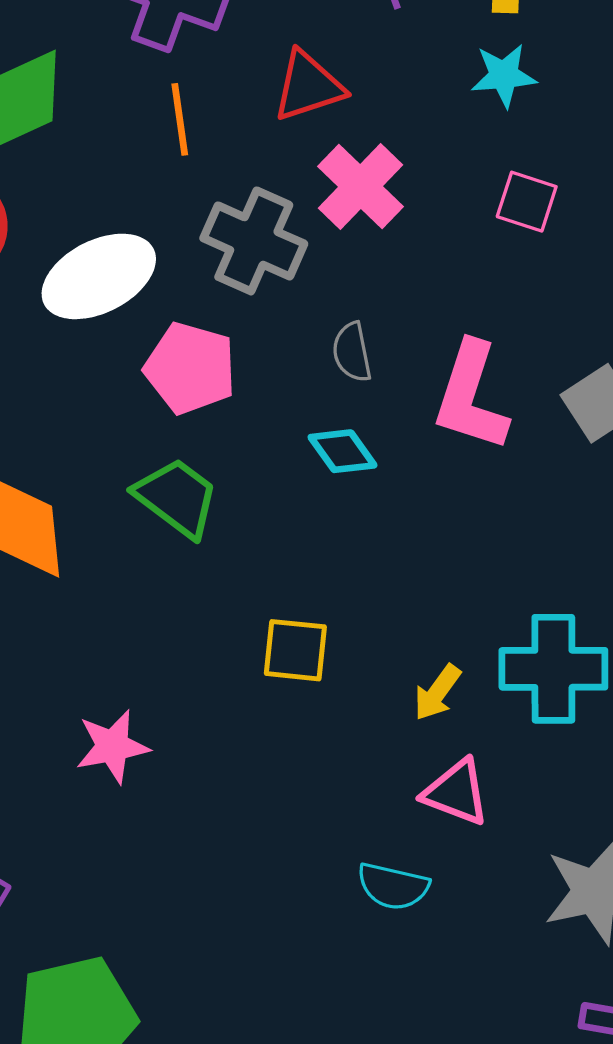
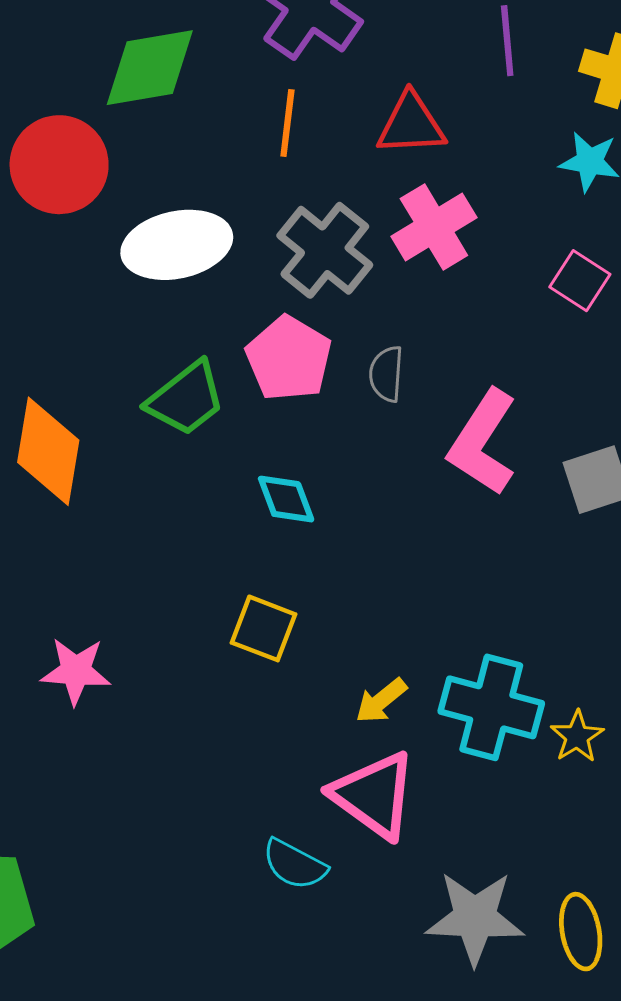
pink pentagon: (190, 368) -> (289, 358), moved
cyan diamond: (343, 451) -> (286, 499), moved
green trapezoid: (177, 498) -> (186, 399), moved, turned 90
pink triangle: (456, 792) -> (374, 795), size x1.4

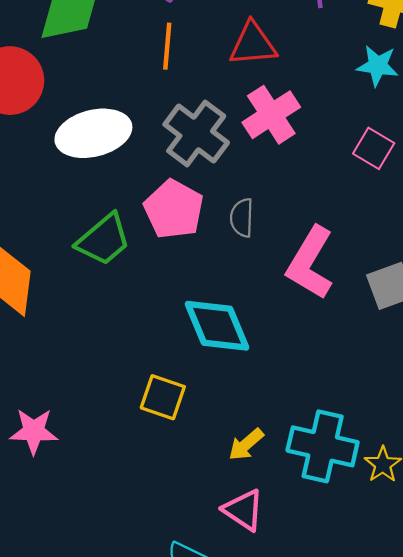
cyan diamond: (286, 499) -> (217, 326), moved, size x1.6
pink triangle: (374, 795) -> (243, 510), size x0.7

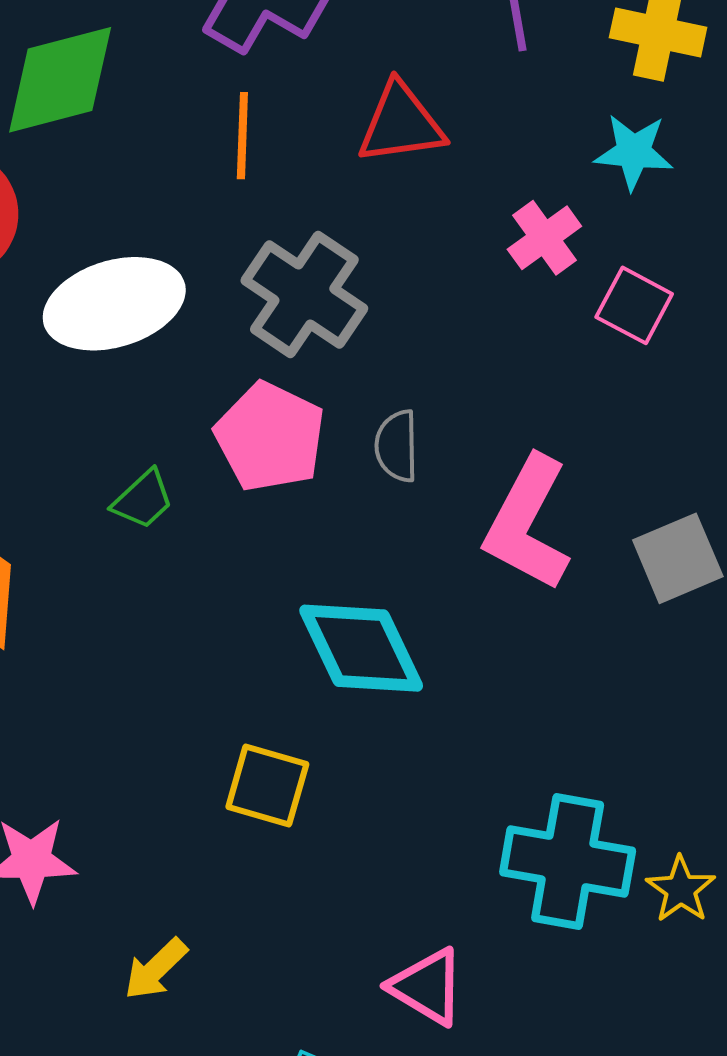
pink cross: (271, 115) -> (544, 238), moved, size x0.7
green trapezoid: (104, 240) -> (143, 500), size x0.6
yellow arrow: (246, 444) -> (156, 969), moved

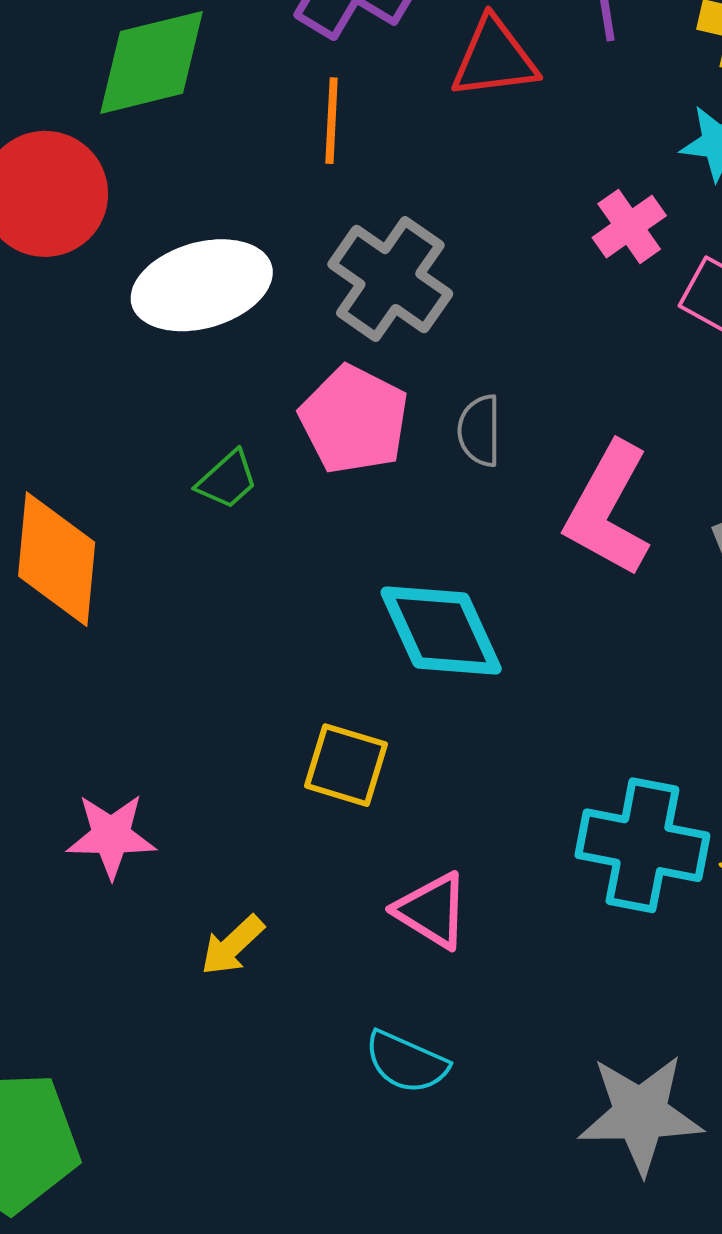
red triangle: (401, 124) -> (494, 58), moved
pink triangle: (427, 987) -> (432, 910), moved

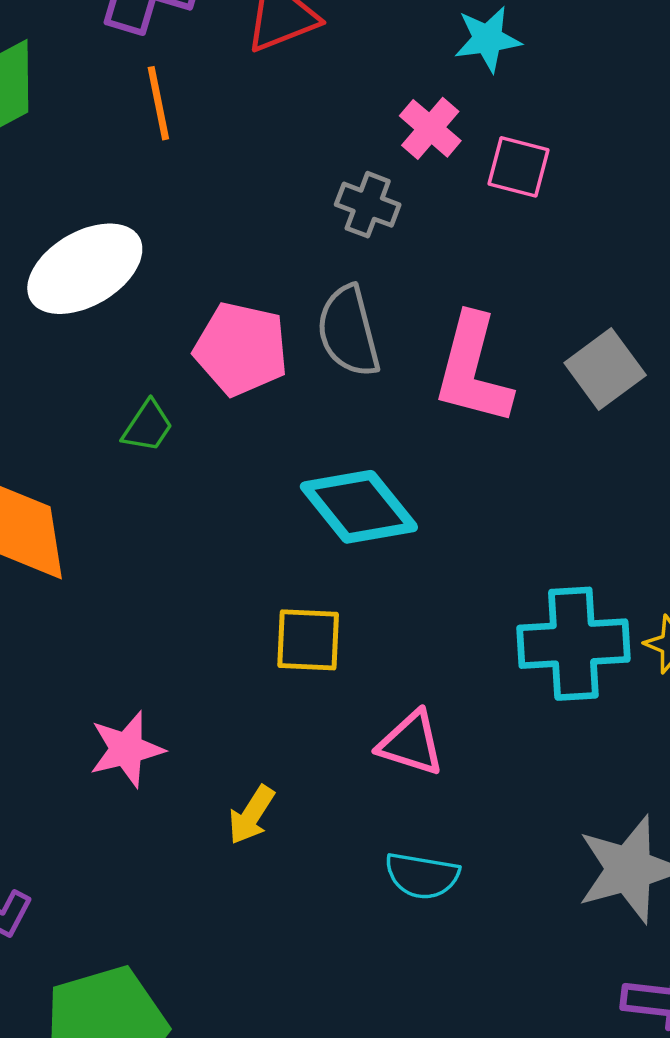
gray cross: (390, 279) -> (368, 205), moved, size x0.6
gray semicircle: (480, 431) -> (349, 331), size x1.5

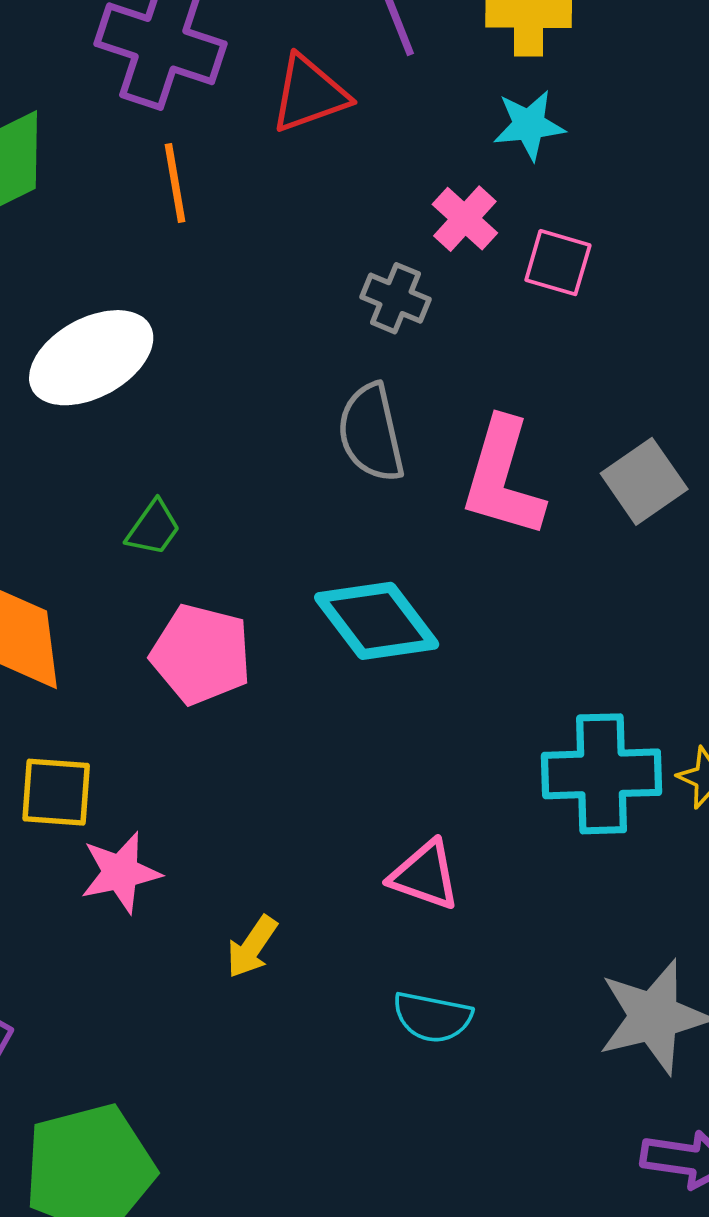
pink pentagon: (241, 349) -> (201, 654), moved
yellow square: (308, 640) -> (56, 792), moved

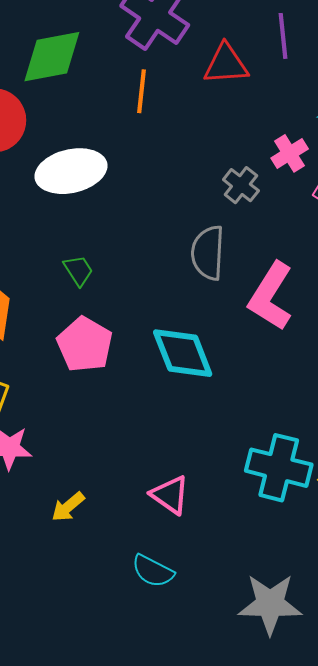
green trapezoid: (153, 528) -> (78, 271), turned -84

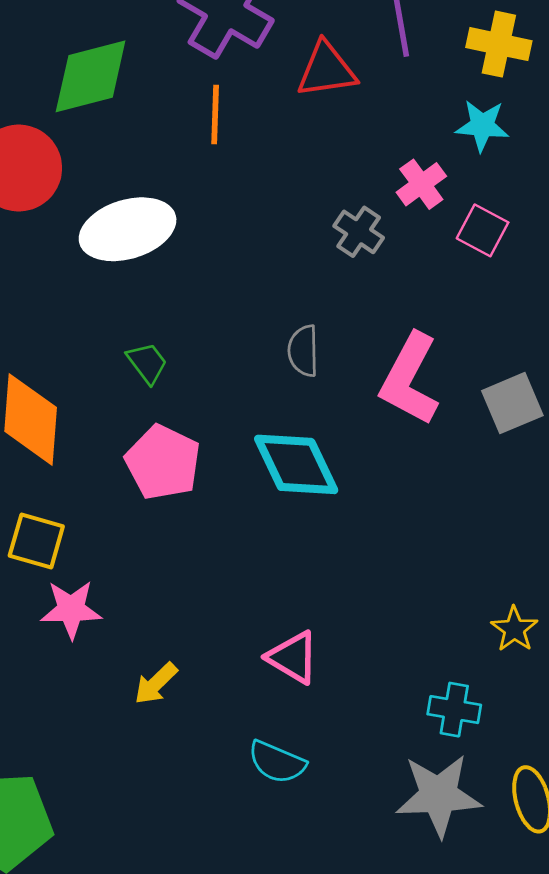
gray semicircle: (208, 253) -> (303, 351), moved, size x0.7
cyan cross: (279, 468) -> (454, 710), moved, size x0.6

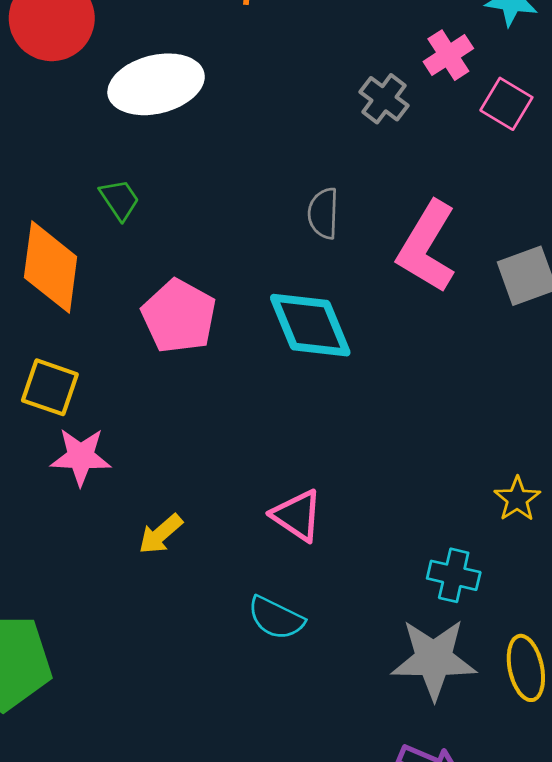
green trapezoid: (147, 363) -> (120, 200), moved

